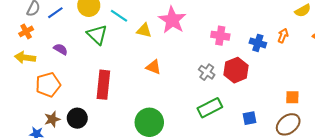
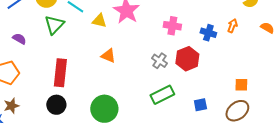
green triangle: (97, 35) -> (54, 25), turned 30
black circle: (77, 118) -> (56, 105), moved

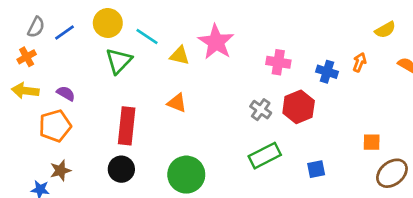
purple semicircle: (19, 39) -> (66, 93), moved
orange triangle: (108, 56) -> (177, 103), moved
brown ellipse: (237, 111) -> (392, 173), moved

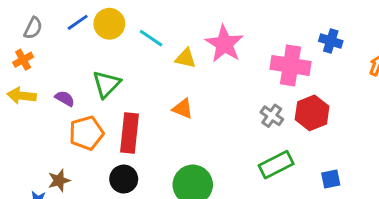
blue line: (64, 32) -> (78, 22), moved
green triangle: (119, 61) -> (106, 84), moved
pink cross: (278, 62) -> (291, 65), size x1.5
blue cross: (327, 72) -> (331, 41), moved
orange pentagon: (55, 126) -> (86, 133), moved

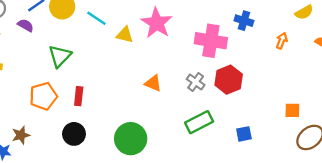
purple semicircle: (65, 98) -> (26, 25), moved
orange triangle: (183, 109) -> (153, 83), moved
red rectangle: (129, 133) -> (79, 96), size x0.6

